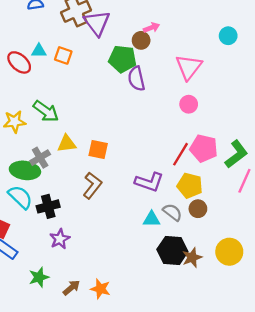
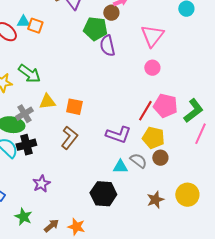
orange square: (63, 55) -> (35, 26), moved
black cross: (48, 206) -> (26, 145), moved
black hexagon: (172, 251) -> (103, 194), moved
green star: (39, 277) -> (23, 217), turned -30

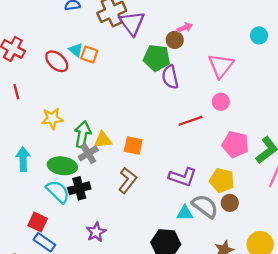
cyan triangle: (23, 22) -> (76, 50), turned 40
green arrow: (29, 74) -> (83, 134), moved, turned -115
red line: (145, 111) -> (190, 121), moved, turned 40
gray cross: (24, 114) -> (88, 153), moved
gray semicircle: (138, 161) -> (205, 206), size x1.4

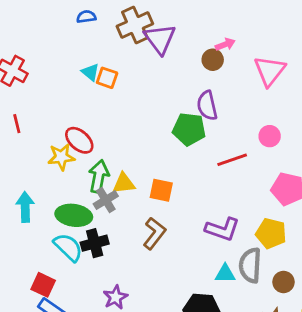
green pentagon: (157, 58) -> (189, 129), moved
red ellipse: (57, 61) -> (79, 140), moved
pink triangle: (221, 66) -> (270, 71), moved
brown circle: (230, 203) -> (284, 282), moved
gray semicircle: (205, 206) -> (250, 265), turned -124

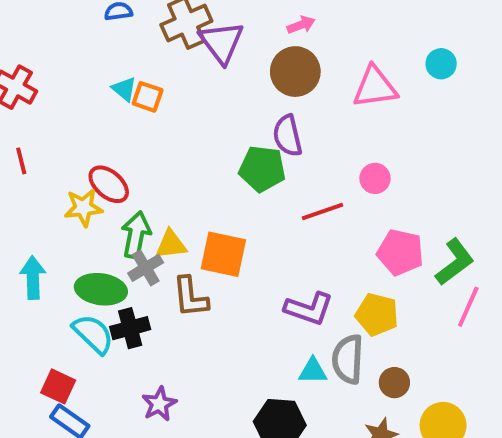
pink arrow: (225, 44) -> (301, 25), moved
brown circle: (213, 60) -> (295, 72), size x1.6
pink triangle: (270, 71) -> (375, 87), turned 44
orange square: (161, 190) -> (223, 254), size x1.4
brown L-shape: (154, 233) -> (190, 297), moved, turned 136

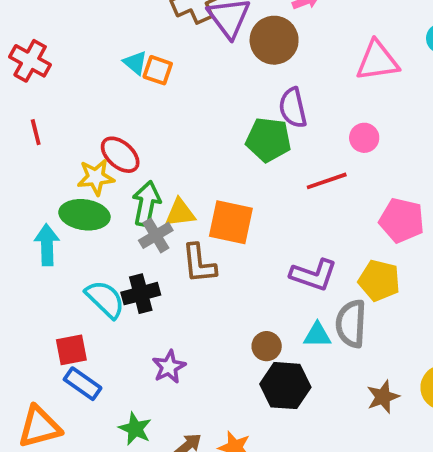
brown circle: (295, 72) -> (274, 40), moved
pink circle: (375, 178) -> (364, 138), moved
green ellipse: (101, 289) -> (84, 215), moved
brown circle: (394, 383) -> (267, 346), moved
red square: (58, 386) -> (71, 350), turned -36

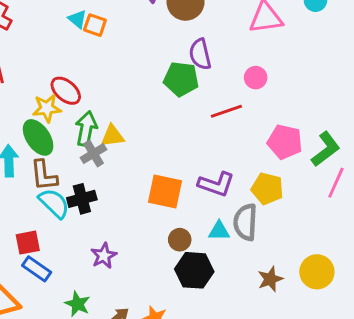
green ellipse: (84, 215) -> (38, 137), turned 48
orange square: (231, 222) -> (165, 191), moved
brown L-shape: (199, 264) -> (44, 175), moved

